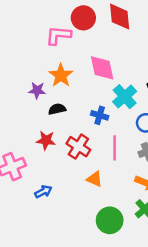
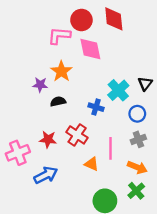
pink diamond: (102, 68) -> (90, 49), moved
red star: (46, 140) -> (48, 139), moved
pink line: (115, 148) -> (110, 148), moved
blue arrow: (43, 192) -> (46, 175), size x1.5

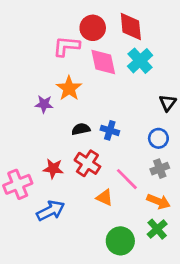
cyan cross: (118, 90) -> (140, 61), moved
black semicircle: (58, 101) -> (81, 129), moved
pink line: (110, 148) -> (127, 179), turned -45

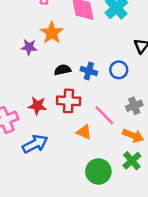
blue circle: (158, 138) -> (119, 70), moved
red cross: (87, 163) -> (69, 101), turned -30

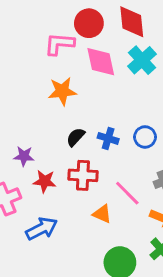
orange star: (52, 33) -> (62, 91), turned 30
purple star: (29, 47) -> (24, 156), moved
black semicircle: (63, 70) -> (76, 137), turned -35

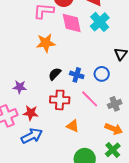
red star: (45, 181) -> (31, 113), moved
pink line: (127, 193) -> (90, 99), moved

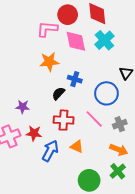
blue circle: (102, 74) -> (106, 93), size x1.5
blue cross: (77, 75) -> (75, 79), moved
blue arrow: (32, 136) -> (50, 151), moved, turned -35

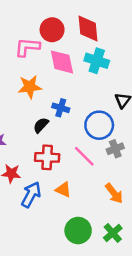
cyan cross: (104, 40) -> (97, 61), turned -30
gray cross: (120, 124) -> (115, 149), moved
orange arrow: (119, 150) -> (114, 193), turned 30
green cross: (118, 171) -> (113, 233), moved

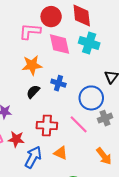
black semicircle: (41, 125) -> (33, 92), moved

